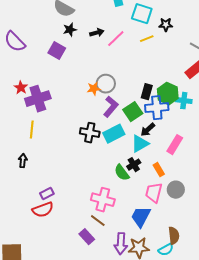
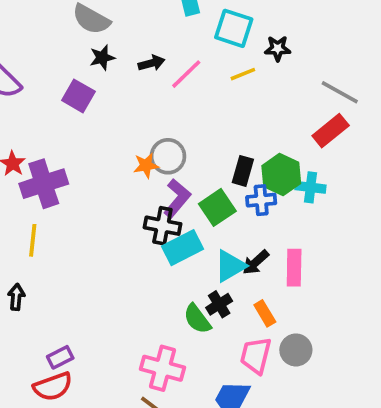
blue cross: (157, 108) -> (261, 200), size x0.7
black arrow: (148, 130) -> (256, 262), moved
black cross: (90, 133) -> (162, 226), moved
pink rectangle: (175, 145) -> (294, 268), turned -30

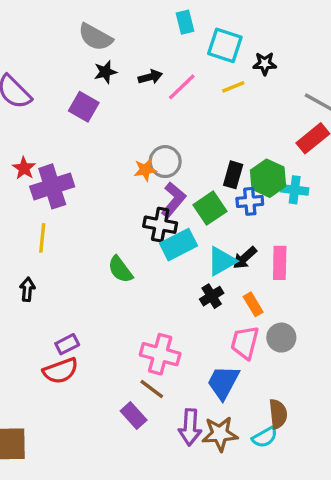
green semicircle: (197, 319) -> (120, 269), moved

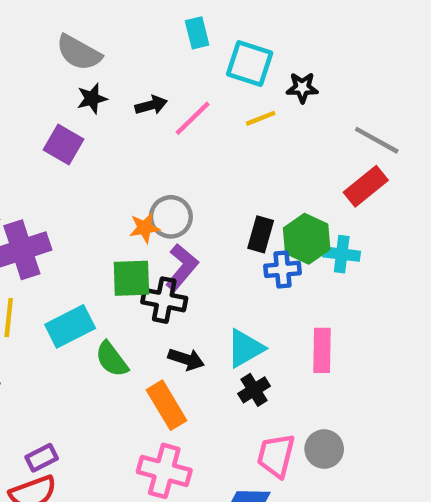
green square: (210, 208) -> (131, 278), moved, turned 32
cyan rectangle: (178, 245) -> (70, 326), moved
black arrow: (245, 258) -> (186, 359), moved, turned -120
black cross: (212, 296) -> (254, 390), moved
orange rectangle: (253, 304) -> (166, 405), moved, size x1.5

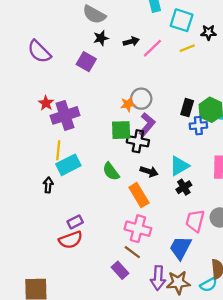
cyan rectangle: (70, 326) -> (68, 165), moved

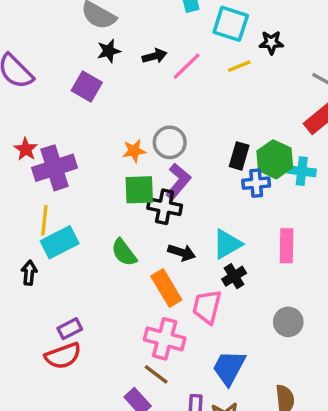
orange star: (128, 104) -> (134, 151), moved
pink trapezoid: (195, 221) -> (207, 307), moved

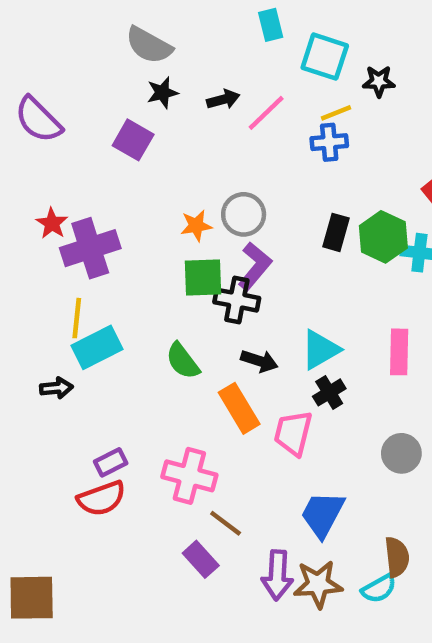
blue cross: (256, 183) -> (329, 142), moved
black arrow: (29, 273) -> (56, 388), turned 80
pink cross: (165, 339) -> (189, 476), moved

